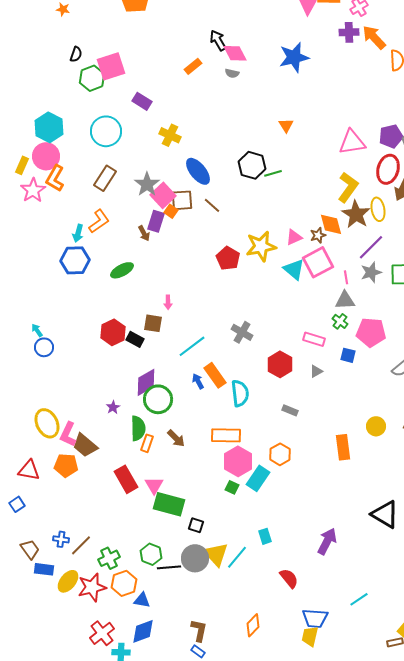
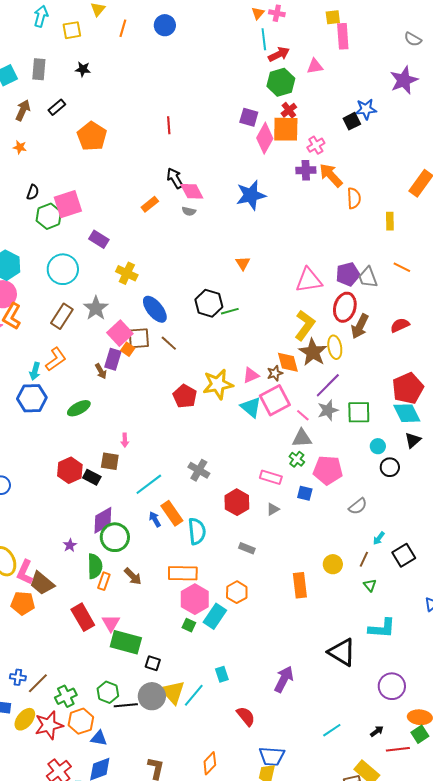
gray star: (147, 184) -> (96, 308), moved
pink line: (346, 277) -> (303, 415), turned -40
cyan line: (359, 599) -> (332, 730), moved

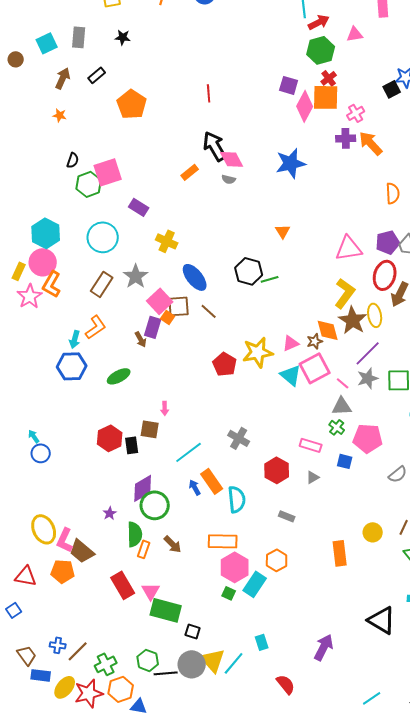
black arrow: (175, 178) -> (215, 146), size x1.4
orange semicircle: (354, 198) -> (393, 193), moved
black rectangle: (92, 477) -> (132, 445), turned 54

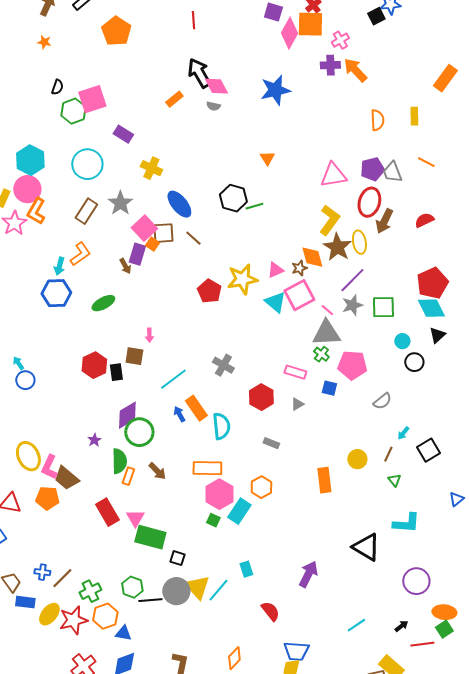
gray triangle: (342, 406) -> (326, 333), size x1.4

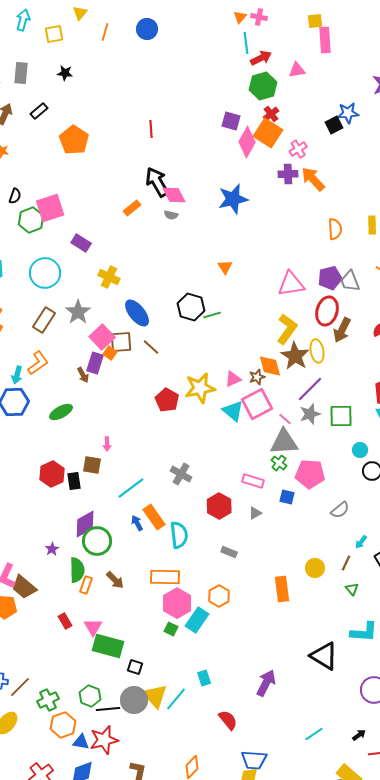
orange square: (310, 24) -> (268, 133), turned 32
red rectangle: (107, 512) -> (65, 621), size x0.6
red star: (73, 620) -> (104, 740), moved

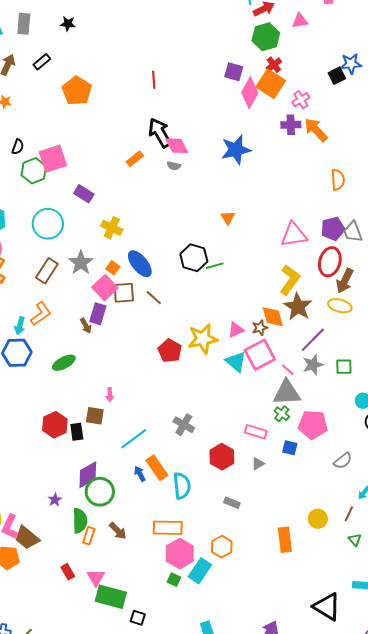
yellow ellipse: (317, 351) -> (340, 306), moved, turned -65
orange square: (110, 353) -> (113, 268), moved
green square: (341, 416) -> (344, 367), size x0.7

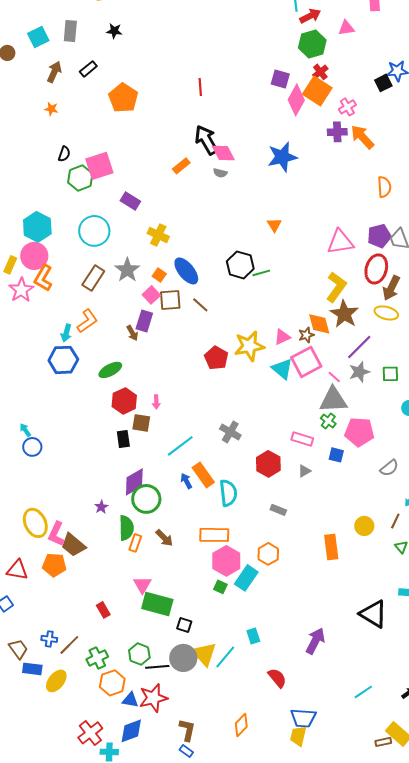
pink square: (105, 288) -> (151, 295), size x0.7
red hexagon: (55, 425) -> (124, 401), moved
red rectangle: (68, 572) -> (103, 610), moved

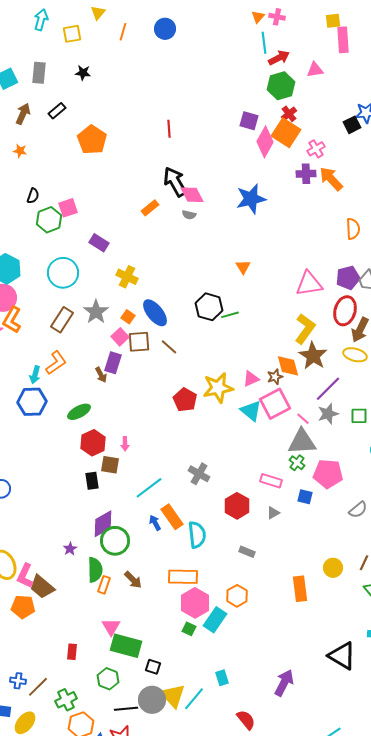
pink square: (99, 166) -> (68, 208), size x0.7
red rectangle: (103, 610) -> (72, 652), turned 35
green hexagon: (139, 654) -> (108, 679), moved

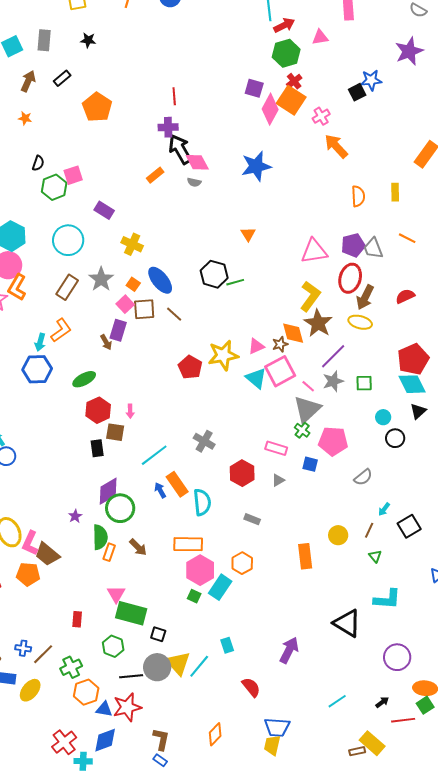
purple cross: (306, 174) -> (168, 127), moved
gray triangle: (302, 442) -> (307, 409), turned -40

